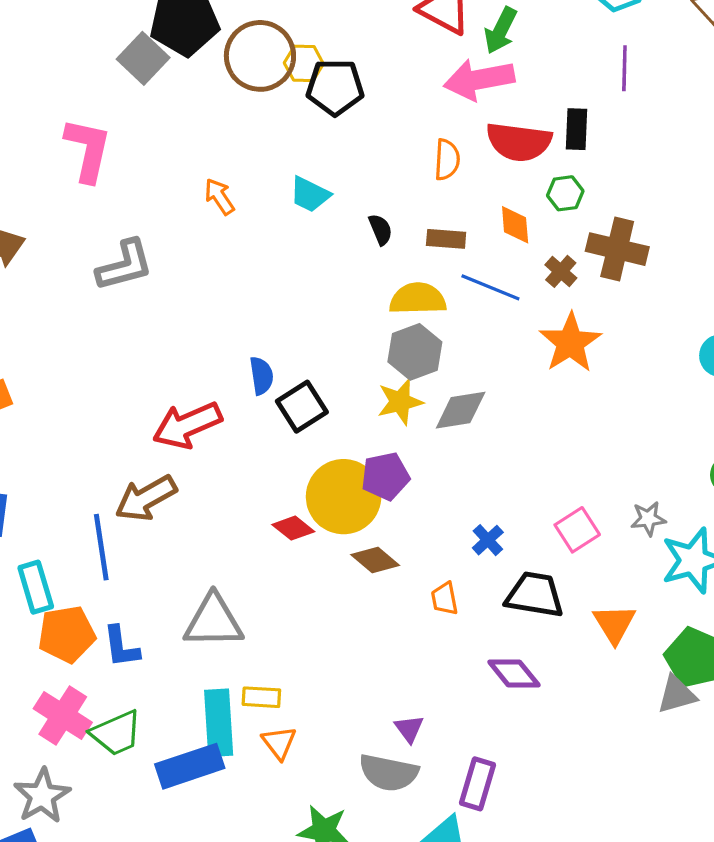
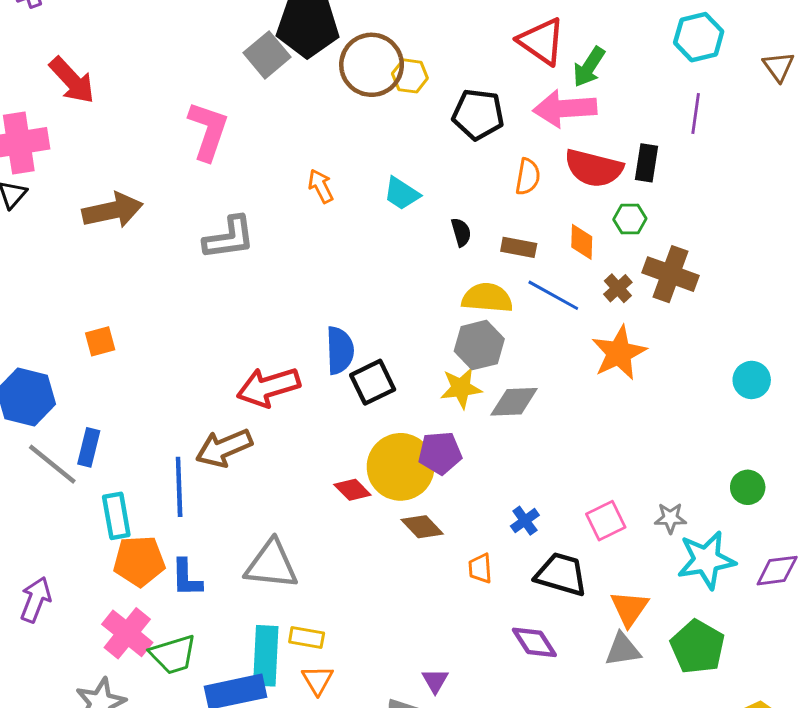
black pentagon: (335, 87) -> (478, 114), moved
blue semicircle: (261, 376) -> (340, 350), size x1.4
gray triangle: (677, 695) -> (623, 650), moved

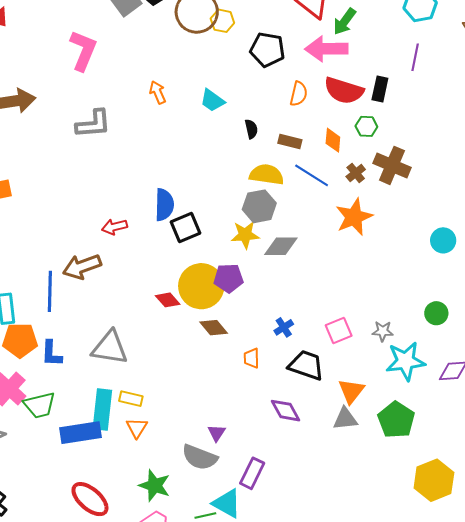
red arrow: (268, 387) -> (114, 227), size x0.6

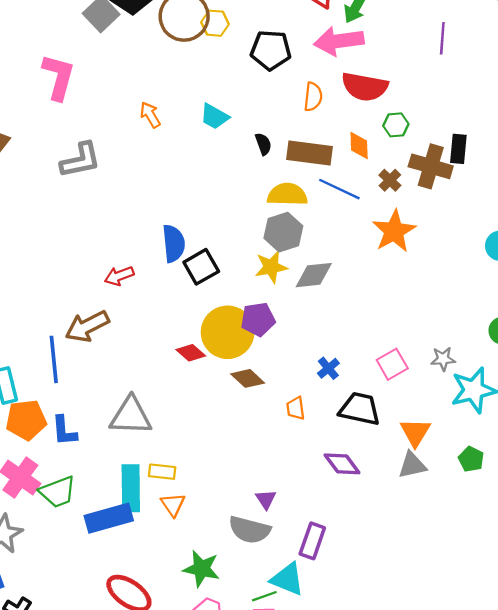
black rectangle: (380, 89) -> (458, 149), moved
brown rectangle: (290, 141) -> (310, 153), size x1.6
green pentagon: (396, 420) -> (471, 459), size x0.6

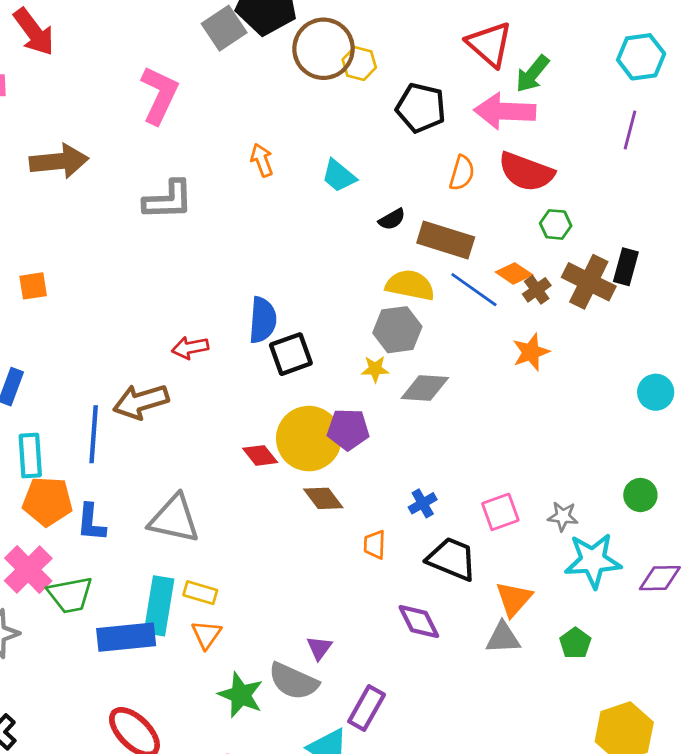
black semicircle: (263, 144) -> (392, 219), turned 70
orange diamond: (359, 145) -> (514, 273), moved, turned -64
orange star: (394, 231) -> (531, 352), size x0.7
yellow star: (271, 267) -> (375, 369), size x0.7
green star: (202, 569) -> (241, 695), moved

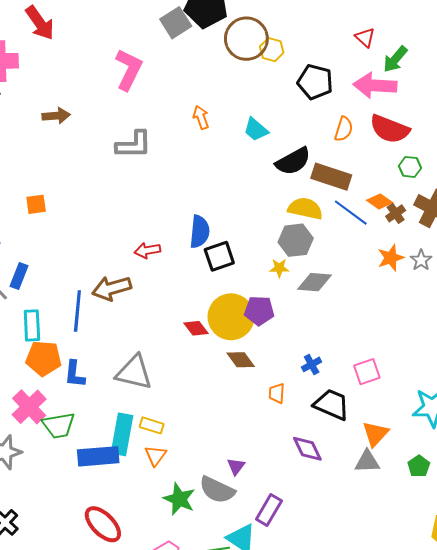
red triangle: (490, 44) -> (365, 37), size x0.6
brown arrow: (59, 161) -> (56, 116), size x0.7
black semicircle: (392, 219) -> (293, 161), size x1.8
gray star: (563, 516) -> (421, 260), moved, turned 30

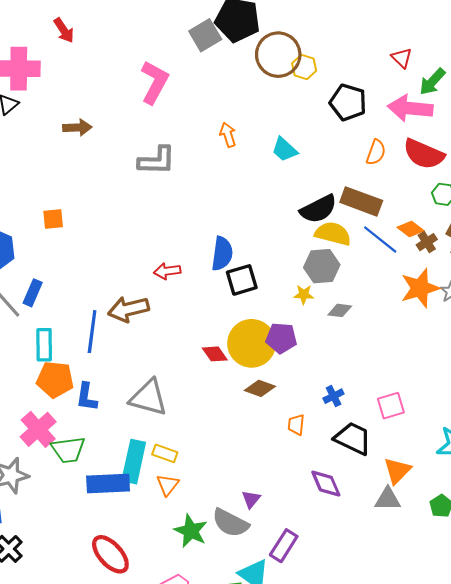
red arrow: (40, 23) -> (64, 30), size x0.7
black semicircle: (293, 161) -> (318, 209), moved
orange star: (391, 258) -> (420, 288), size x1.4
gray diamond: (315, 282) -> (340, 310), size x0.7
brown diamond: (241, 360) -> (260, 388), turned -36

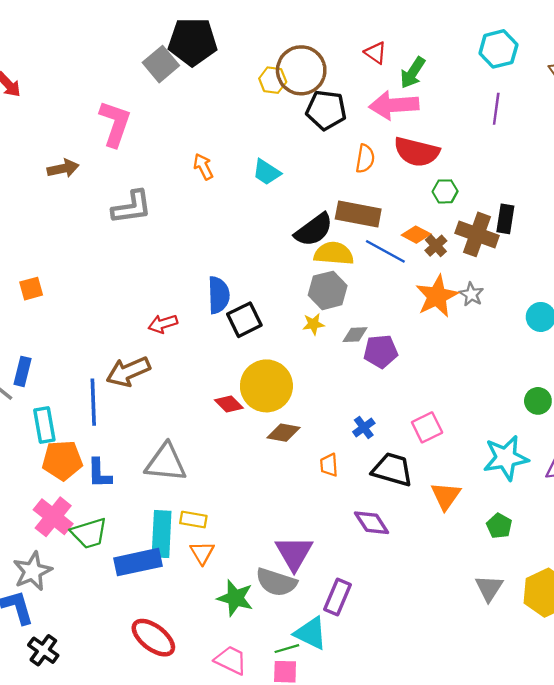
brown circle: (278, 55) -> (301, 70), moved
brown arrow: (77, 127) -> (63, 168), moved
purple pentagon: (281, 338) -> (381, 351), moved
purple triangle: (251, 499) -> (294, 553), size x1.8
gray triangle: (388, 499) -> (489, 588), moved, turned -48

